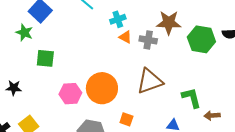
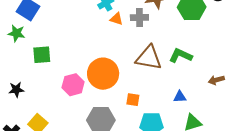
brown triangle: (150, 81) -> (149, 58), turned 40
green L-shape: (191, 98) -> (181, 55), moved, turned -40

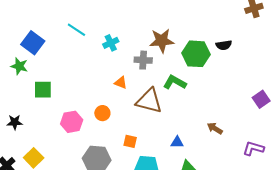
orange triangle: (116, 19) -> (121, 83), moved
green L-shape: (181, 55) -> (175, 82), moved
orange circle: (103, 74) -> (102, 113), size x0.5
brown arrow: (216, 80) -> (215, 128), turned 42

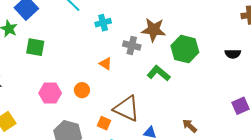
black semicircle: (224, 45) -> (233, 54), moved
green square: (43, 90) -> (35, 47), moved
brown triangle: (149, 101) -> (127, 109), moved

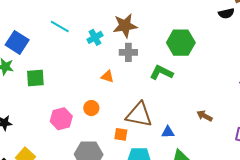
brown star: (154, 30) -> (125, 26), moved
black semicircle: (233, 54) -> (226, 13), moved

